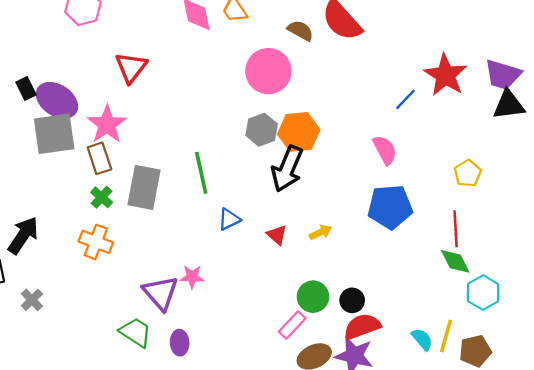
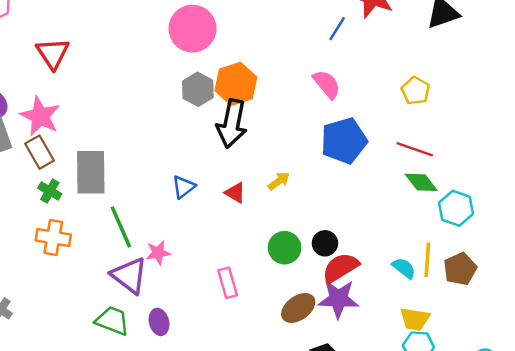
green line: (201, 173) -> (121, 227), moved
red line: (456, 229) -> (415, 149), turned -56
pink rectangle: (292, 325) -> (228, 283), moved, turned -48

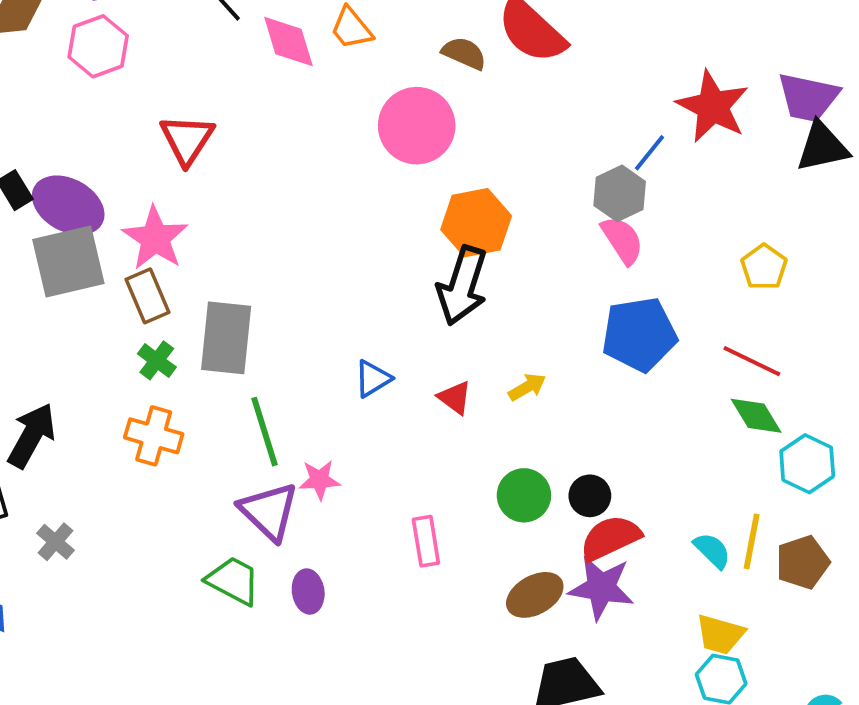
gray hexagon: (198, 89) -> (620, 193), moved

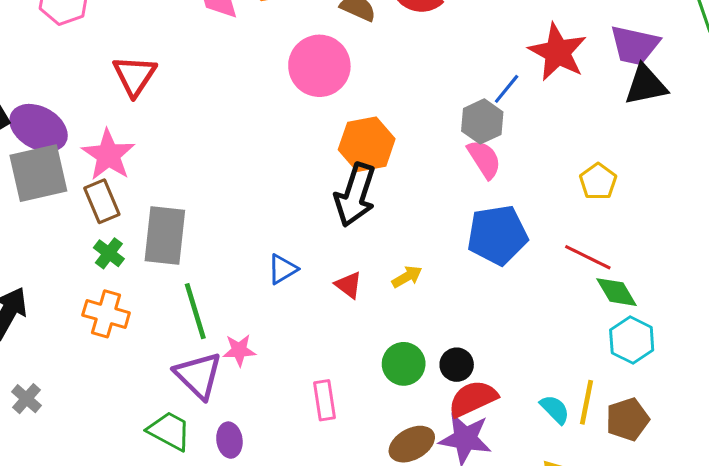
green diamond: (756, 416) -> (616, 292), moved

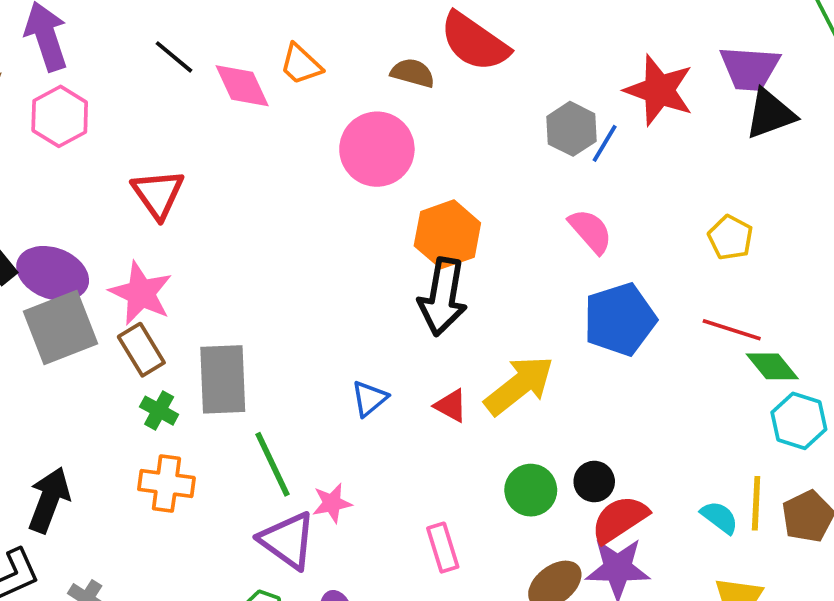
gray hexagon: (482, 121) -> (571, 129), moved
yellow arrow: (407, 277) -> (519, 385), size x2.0

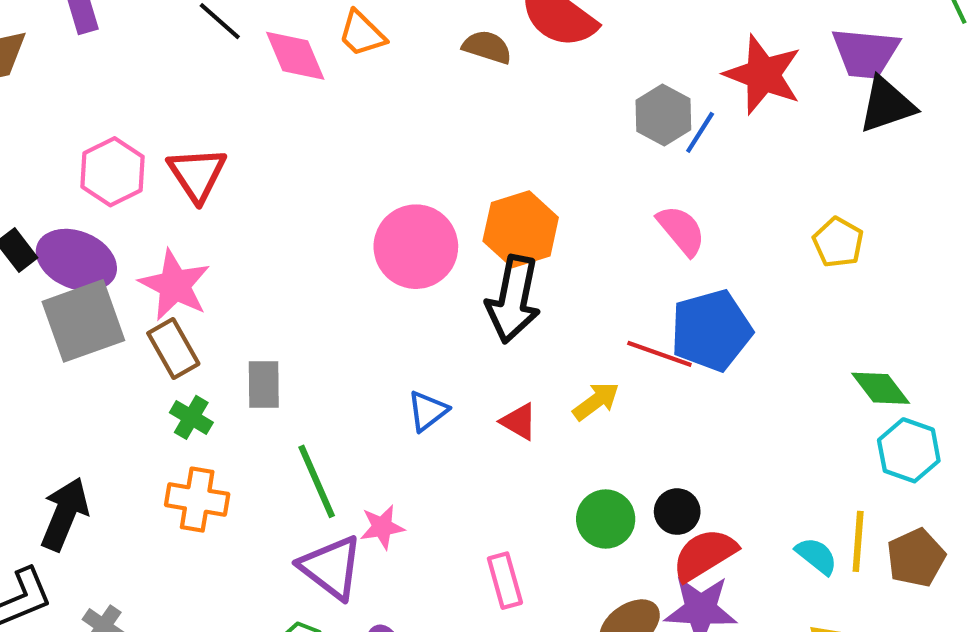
pink hexagon: (60, 116) -> (113, 172), moved
pink circle: (377, 149) -> (416, 247), moved
red line: (732, 330) -> (659, 354), moved
gray rectangle: (223, 379) -> (264, 385), size x0.6
yellow arrow: (519, 385) -> (596, 401), size x0.6

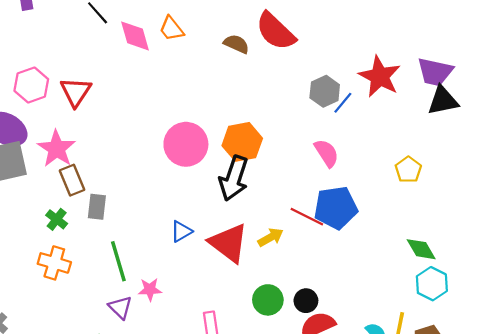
brown rectangle: (173, 349) -> (72, 180), moved
red triangle: (519, 422) -> (229, 243), size x2.0
purple triangle: (331, 567) -> (120, 307), size x0.7

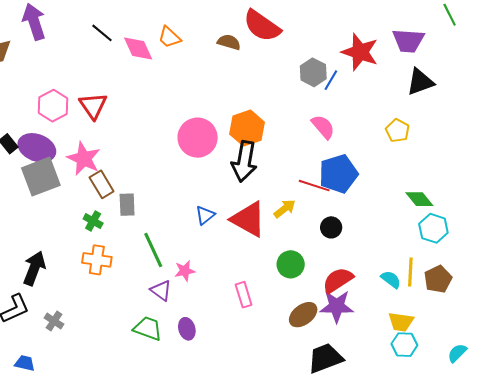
black triangle: (443, 101) -> (420, 82), moved
black circle: (306, 301) -> (331, 227), moved

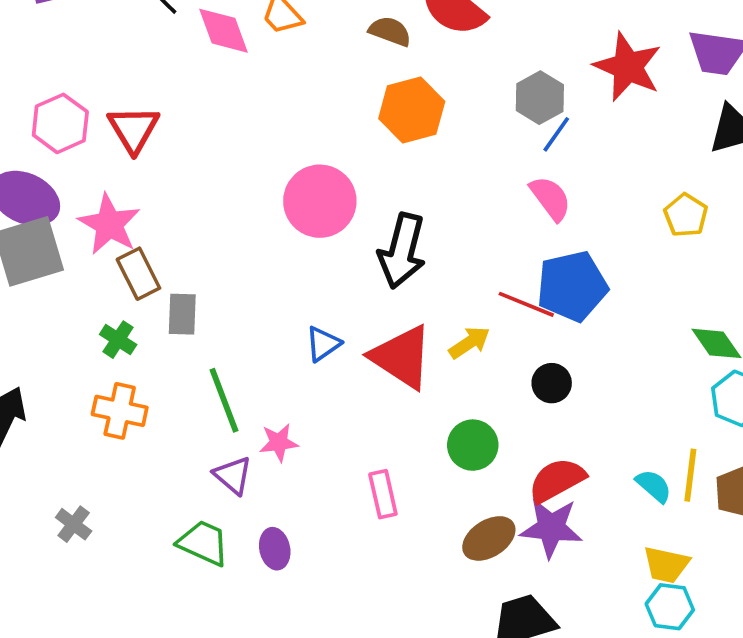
blue line: (331, 80) -> (556, 134), moved
orange hexagon: (247, 128) -> (412, 110), moved
gray cross: (54, 321) -> (74, 524), moved

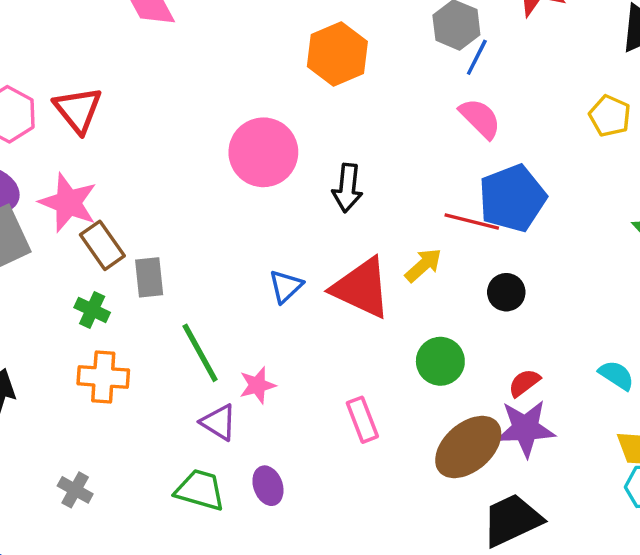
black arrow: (402, 251) -> (347, 188), size x0.7
red semicircle: (557, 480) -> (524, 383), size x0.6
brown ellipse: (489, 538) -> (468, 447), size x1.4

